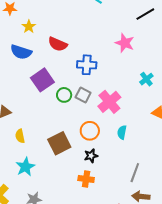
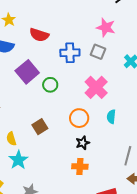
gray square: (83, 95) -> (98, 52), moved
yellow semicircle: (20, 136) -> (11, 139), moved
brown square: (59, 143) -> (40, 127), moved, size x0.7

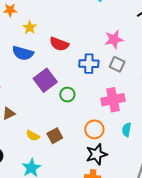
pink star: (106, 27) -> (114, 39), moved, turned -30
pink cross: (96, 87) -> (113, 100), turned 30
yellow semicircle: (11, 139) -> (33, 136), moved, turned -48
black star: (83, 143) -> (97, 154), size x1.5

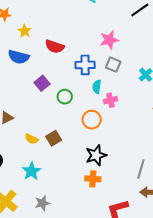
purple square: (45, 80) -> (42, 83), size x0.7
pink cross: (113, 100) -> (110, 100), size x0.6
orange circle: (94, 129) -> (92, 120), moved
cyan semicircle: (127, 130) -> (97, 87), moved

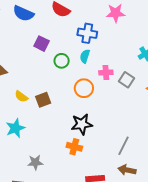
gray square: (113, 65) -> (126, 80), moved
purple square: (42, 83) -> (42, 44), turned -35
cyan semicircle: (97, 87) -> (85, 56), moved
gray star: (42, 203) -> (35, 162), moved

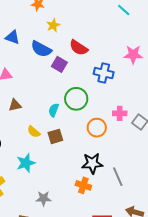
purple square: (42, 44) -> (59, 64), moved
cyan semicircle: (85, 56) -> (54, 110), moved
green circle: (62, 61) -> (76, 99), size x1.5
gray line: (123, 146) -> (118, 177), moved, turned -54

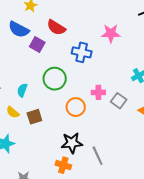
cyan semicircle: (54, 110) -> (22, 90), moved

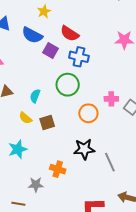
blue cross: (82, 52) -> (79, 57), moved
orange cross: (63, 165) -> (58, 169), moved

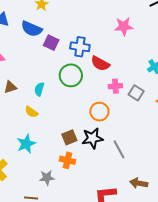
red semicircle: (70, 34) -> (100, 64), moved
orange circle: (88, 113) -> (99, 112), moved
brown square: (47, 123) -> (69, 137), moved

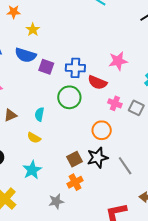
pink star: (124, 26) -> (118, 61), moved
pink cross: (115, 86) -> (115, 103), turned 32
orange cross: (68, 160) -> (75, 182), turned -35

